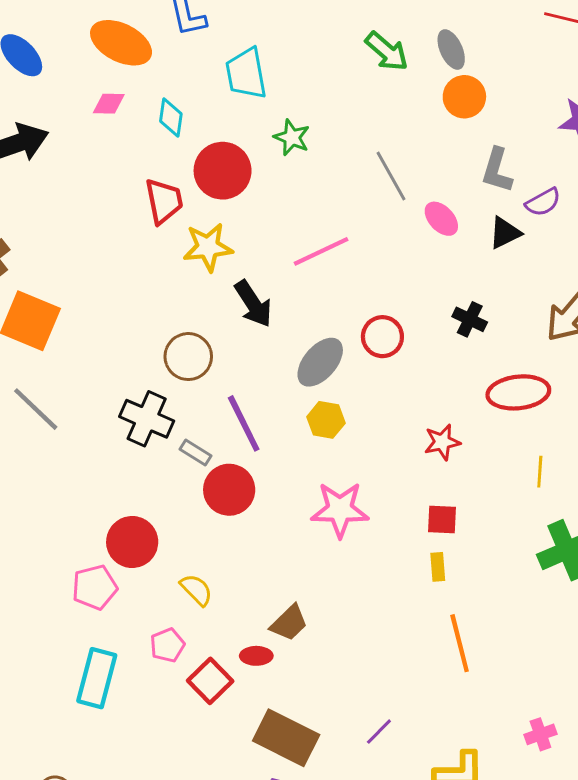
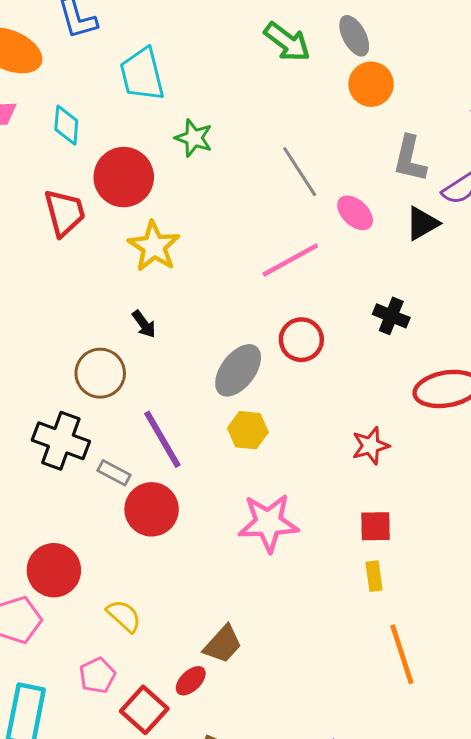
yellow star: (208, 247) -> (154, 246), moved, turned -30
pink line: (321, 251) -> (290, 260), moved
black arrow: (253, 304) -> (144, 324), moved, size x0.6
red ellipse: (256, 656) -> (191, 681), turned -40

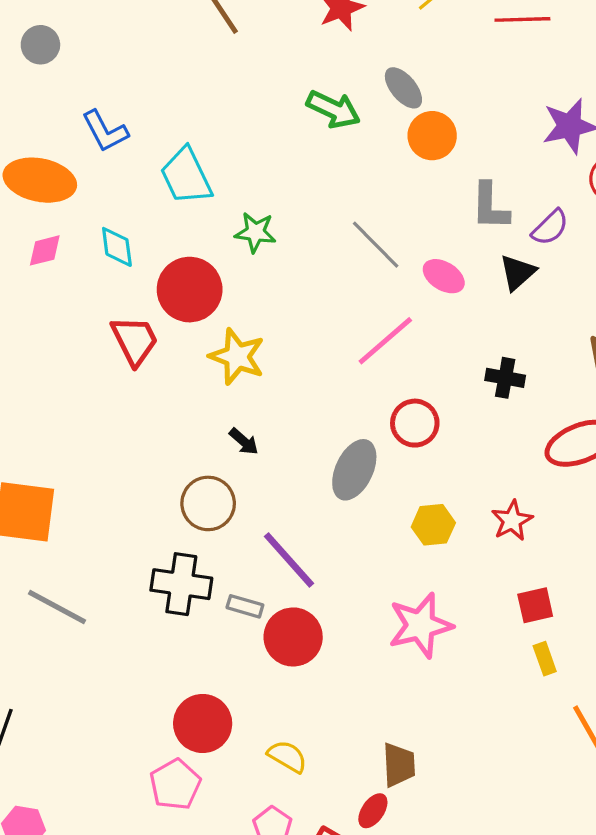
yellow hexagon: (248, 430) -> (433, 525), moved
brown trapezoid: (223, 644) -> (399, 765), turned -33

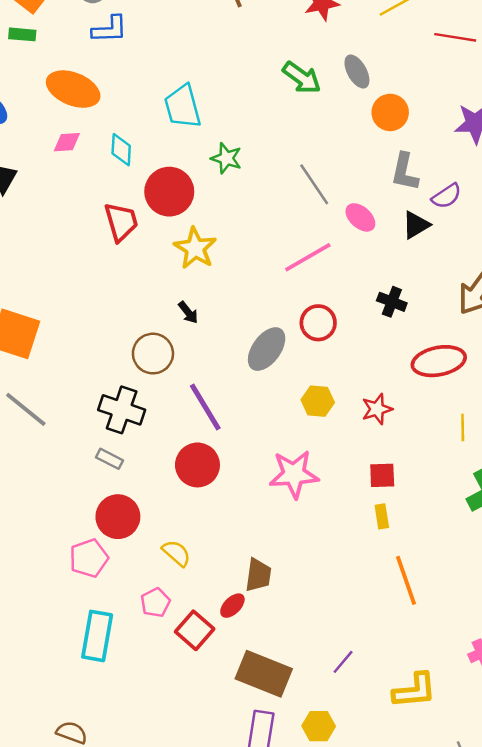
blue L-shape: (105, 131) -> (110, 29), moved, turned -75
orange circle: (432, 136) -> (390, 112), moved
gray rectangle: (245, 606) -> (110, 459), moved

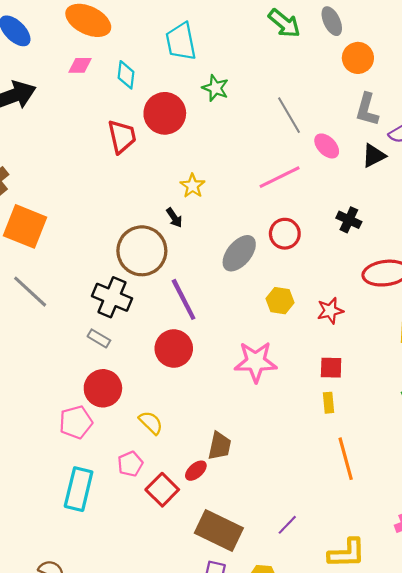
yellow star: (195, 248) -> (193, 186), moved, size x0.7
brown circle: (153, 354) -> (142, 251), size x1.4

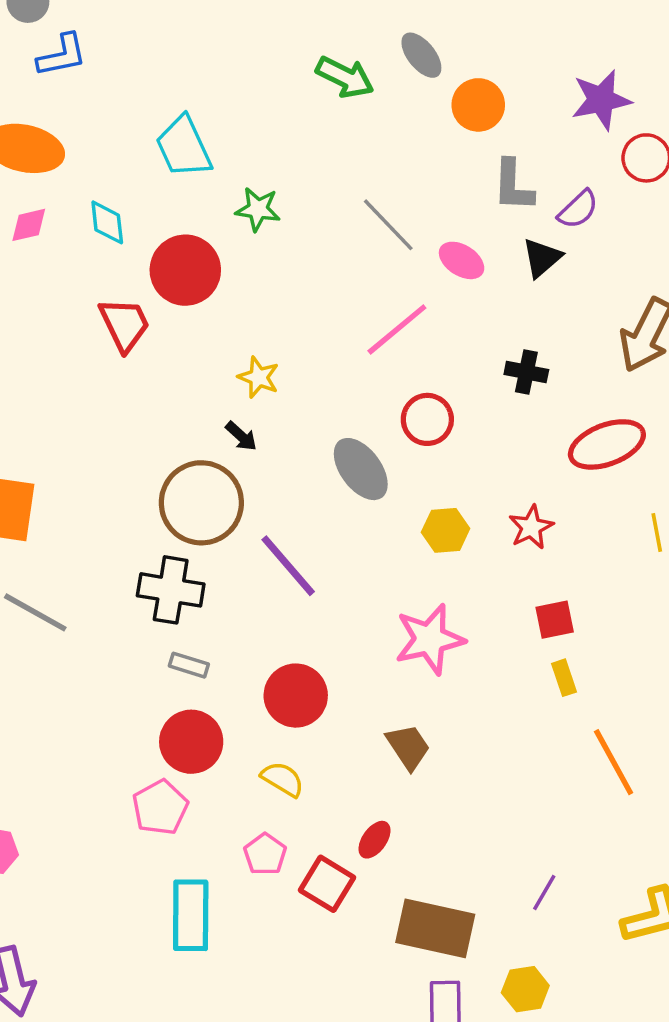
gray ellipse: (239, 253) -> (361, 469), turned -63
gray rectangle: (99, 338) -> (189, 665), moved
red circle: (174, 348) -> (296, 696), moved
brown trapezoid: (220, 446) -> (408, 747), moved, turned -32

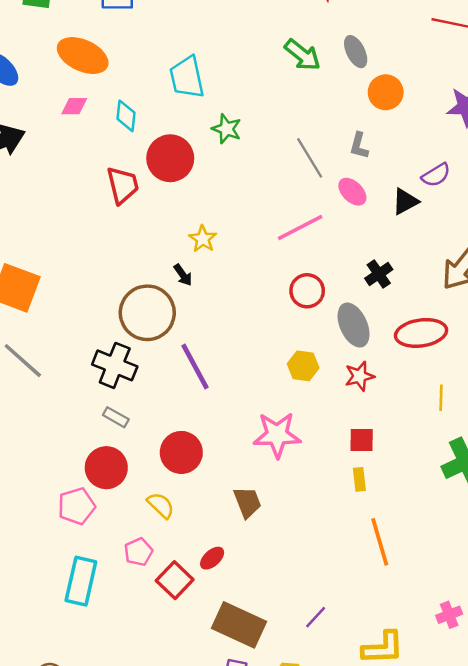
gray L-shape: (513, 186) -> (359, 146), moved, size x0.7
black cross: (526, 372) -> (379, 274), turned 32
gray ellipse: (361, 469) -> (354, 325), moved

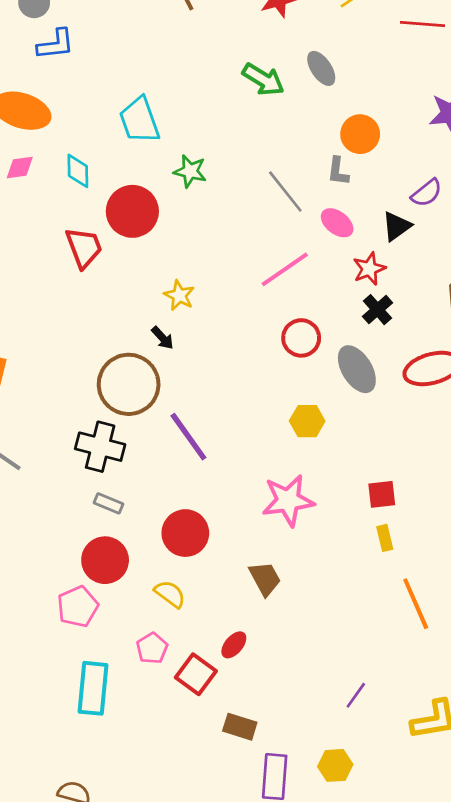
orange circle: (386, 92) -> (360, 134), moved
red star: (360, 376) -> (369, 269), moved
brown rectangle: (239, 625) -> (240, 727), moved, size x0.6

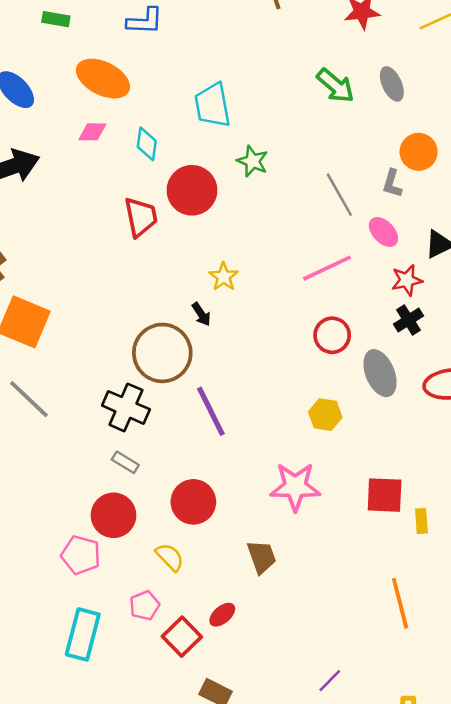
red square: (382, 494) -> (385, 495), size x1.4
yellow rectangle: (385, 538) -> (421, 521), moved
pink pentagon: (78, 607) -> (81, 555), turned 30

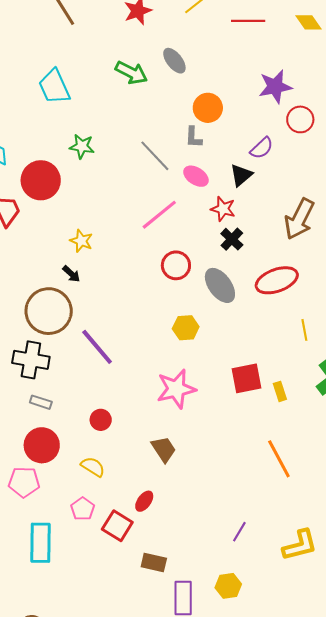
cyan trapezoid: (213, 105) -> (54, 87), moved
red star: (407, 280) -> (223, 209), turned -30
red circle: (193, 502) -> (101, 420), size x0.6

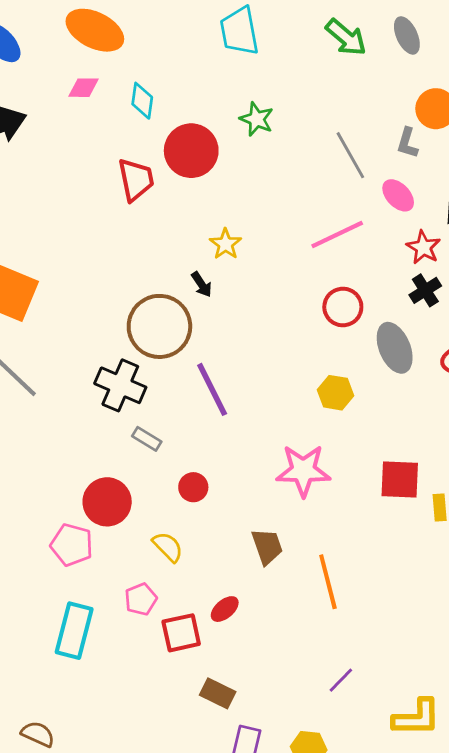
gray rectangle: (41, 402) -> (147, 439), moved
orange line: (279, 459) -> (328, 582), moved
red square: (117, 526) -> (181, 633), turned 32

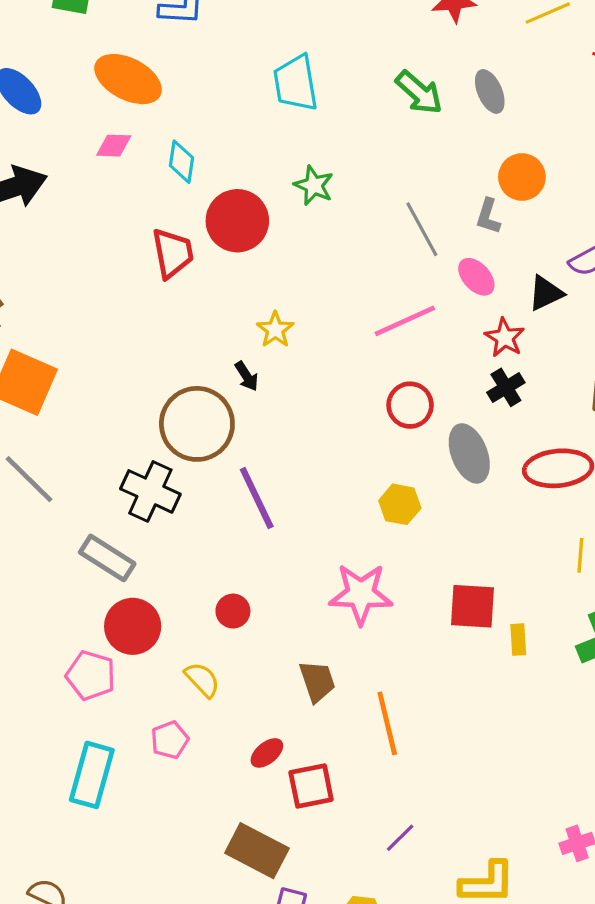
gray rectangle: (147, 439) -> (107, 558), moved, size x1.6
red square: (181, 633) -> (311, 786), moved
brown rectangle: (218, 693) -> (257, 851), size x1.5

